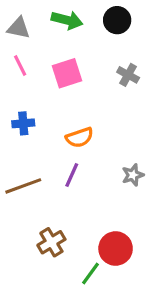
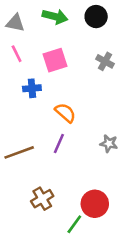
blue cross: (23, 123) -> (32, 88), moved
orange semicircle: (80, 137) -> (65, 113), turned -120
gray star: (133, 175) -> (109, 143), turned 30

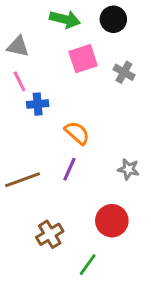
gray triangle: (15, 23) -> (18, 47), moved
pink line: (17, 54) -> (19, 81), moved
pink square: (55, 60) -> (83, 59), moved
red circle: (95, 204) -> (112, 221), moved

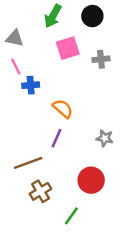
green arrow: (65, 19) -> (53, 16), turned 105
gray cross: (124, 72) -> (101, 59), turned -35
brown line: (22, 180) -> (28, 163), moved

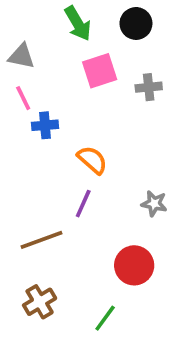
green arrow: (53, 16) -> (78, 23), turned -60
brown cross: (41, 191) -> (40, 302), moved

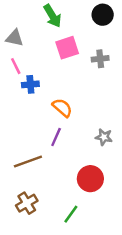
black circle: (136, 23) -> (103, 15), moved

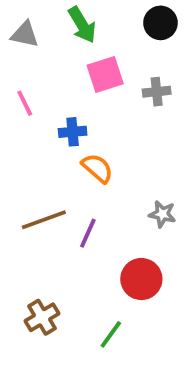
gray triangle: (15, 38) -> (25, 34), moved
blue cross: (30, 84) -> (73, 132), moved
purple line: (56, 137) -> (88, 233), moved
brown line: (28, 162) -> (44, 220), moved

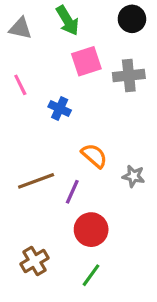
gray cross: (157, 92) -> (129, 75), size x1.4
blue cross: (73, 132) -> (60, 108), turned 30
orange semicircle: (97, 168) -> (94, 156), moved
red circle: (141, 279) -> (91, 230), moved

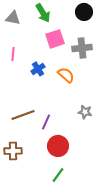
pink line: (20, 85) -> (13, 54), turned 32
blue cross: (60, 108) -> (38, 69), turned 32
orange semicircle: (94, 156) -> (66, 75), moved
brown cross: (34, 261) -> (13, 151), moved, turned 30

